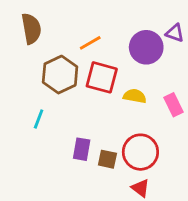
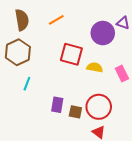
orange line: (90, 43) -> (56, 20), moved
brown hexagon: (60, 75) -> (18, 52), moved

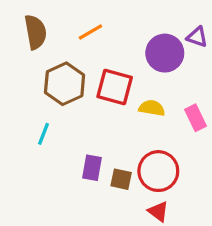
brown hexagon: (18, 52) -> (65, 84), moved

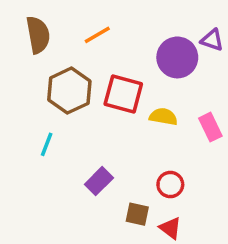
purple rectangle: (92, 168) -> (99, 181), turned 35
red circle: (158, 171) -> (170, 185), size x0.6
brown square: (121, 179) -> (137, 214), moved

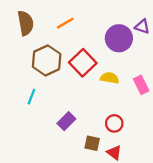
red square: (123, 94) -> (83, 63), turned 32

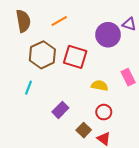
red square: (83, 63) -> (75, 57), turned -30
yellow semicircle: (110, 78) -> (100, 86), moved
brown square: (92, 143) -> (84, 130), turned 32

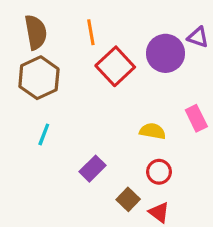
orange line: (59, 21) -> (91, 32), turned -70
brown hexagon: (42, 55) -> (39, 78), moved
red square: (75, 57) -> (115, 66), moved, turned 30

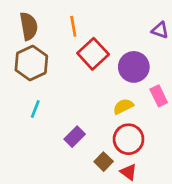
purple circle: (165, 53) -> (134, 67), moved
yellow semicircle: (153, 131) -> (123, 106), turned -36
red circle: (159, 172) -> (129, 139), size x1.5

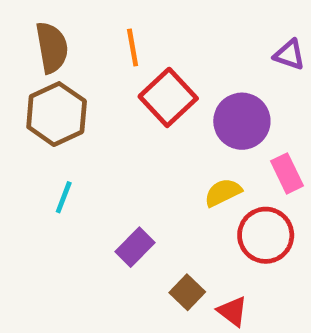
red circle: (129, 139) -> (266, 235), moved

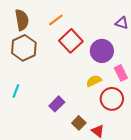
orange line: (133, 47) -> (56, 20), turned 63
cyan line: (64, 197) -> (16, 91), moved

